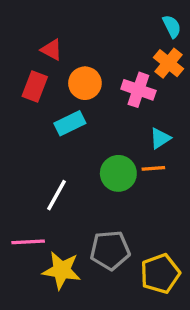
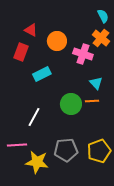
orange circle: (85, 83) -> (57, 41), moved
cyan triangle: (160, 138) -> (96, 83), turned -40
yellow pentagon: (160, 274) -> (99, 151), moved

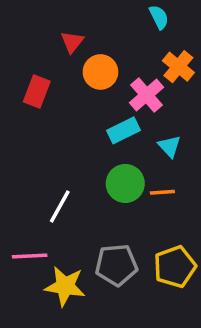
cyan semicircle: (103, 16) -> (159, 17), moved
red triangle: (31, 30) -> (72, 42), moved, turned 40
pink cross: (83, 54) -> (146, 95), turned 30
cyan rectangle: (42, 74) -> (123, 130), moved
orange line: (92, 101) -> (162, 192), moved

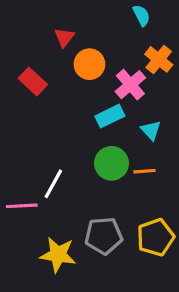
red rectangle: (37, 91) -> (33, 81), turned -68
pink line: (30, 256) -> (22, 206), moved

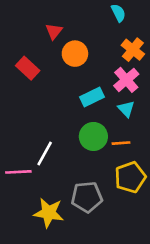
pink cross: (130, 85) -> (126, 80), moved
yellow pentagon: (156, 237) -> (130, 177), moved

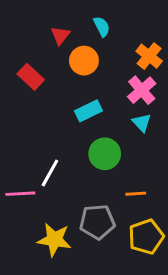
cyan semicircle: (118, 13) -> (102, 27), moved
cyan rectangle: (92, 97) -> (88, 111), moved
orange line: (121, 143) -> (136, 194), moved
yellow pentagon: (130, 177) -> (146, 237), moved

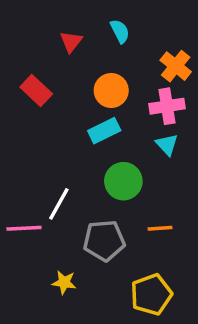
orange circle: (84, 61) -> (111, 90), moved
pink cross: (142, 90) -> (167, 106), turned 32
gray pentagon: (97, 222) -> (104, 240), moved
yellow pentagon: (146, 237) -> (151, 295), moved
yellow star: (54, 240) -> (64, 282), size x0.6

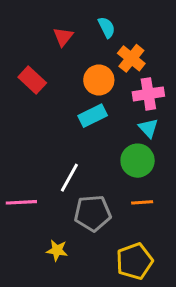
orange cross: (176, 66) -> (131, 58), moved
green circle: (123, 181) -> (138, 161), moved
white line: (59, 204) -> (69, 178), moved

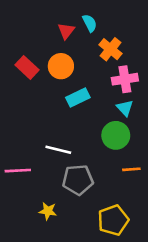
red triangle: (63, 37) -> (66, 31), moved
orange circle: (99, 80) -> (61, 66), moved
white line: (69, 178) -> (58, 150), turned 75
orange line: (142, 202) -> (131, 169), moved

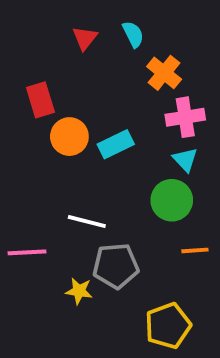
red triangle: (66, 31) -> (85, 38), moved
orange circle: (61, 66) -> (69, 137), moved
red rectangle: (27, 67) -> (40, 100), turned 30
yellow star: (48, 211) -> (79, 291), moved

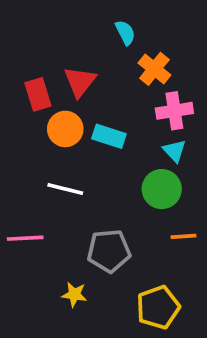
red triangle: (85, 38) -> (80, 82), moved, size x1.4
cyan rectangle: (116, 144) -> (109, 136), turned 44
white line: (87, 221) -> (65, 189), moved
yellow star: (79, 291) -> (74, 295), moved

